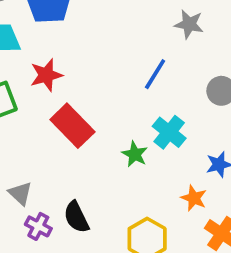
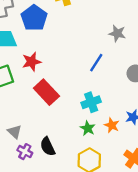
cyan cross: (169, 132) -> (91, 102), moved, turned 30
green star: (135, 154) -> (88, 128), moved
orange star: (194, 198) -> (112, 125), moved

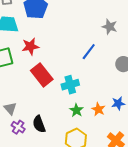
cyan cross: (91, 102) -> (70, 85), moved

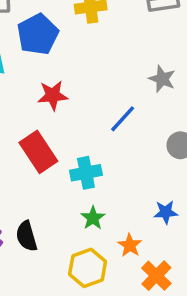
red star: (30, 46) -> (53, 95), moved
orange star: (98, 109) -> (130, 245), moved

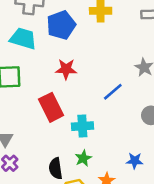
black semicircle: (27, 236) -> (56, 168), moved

